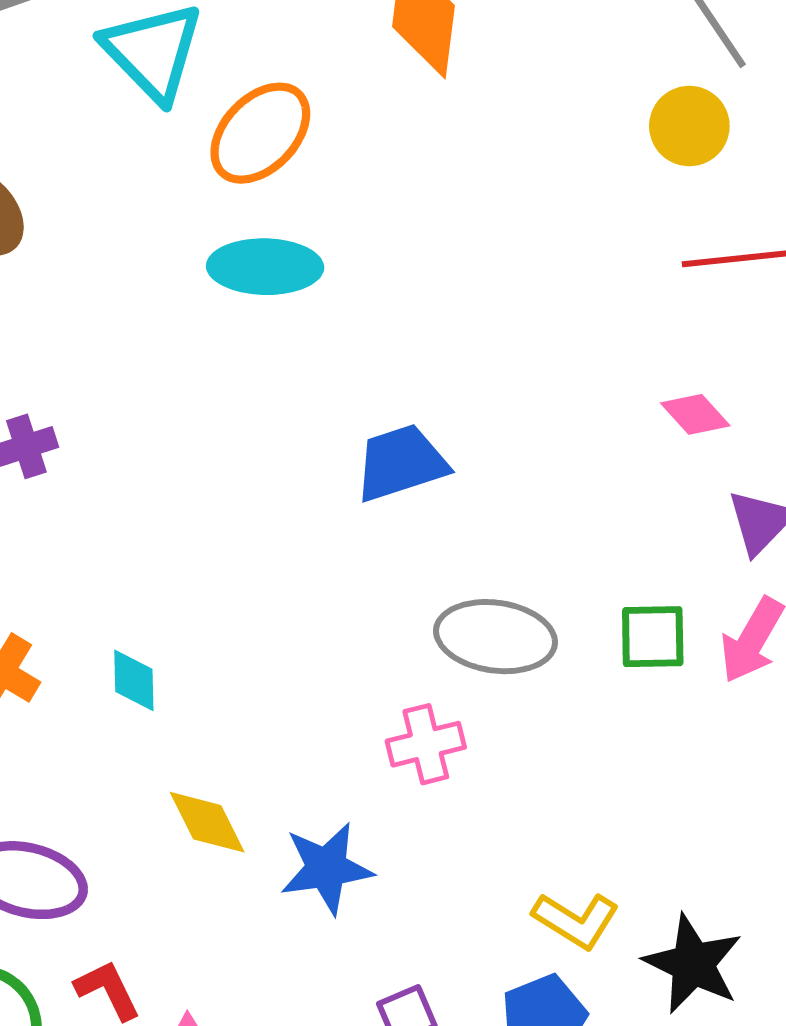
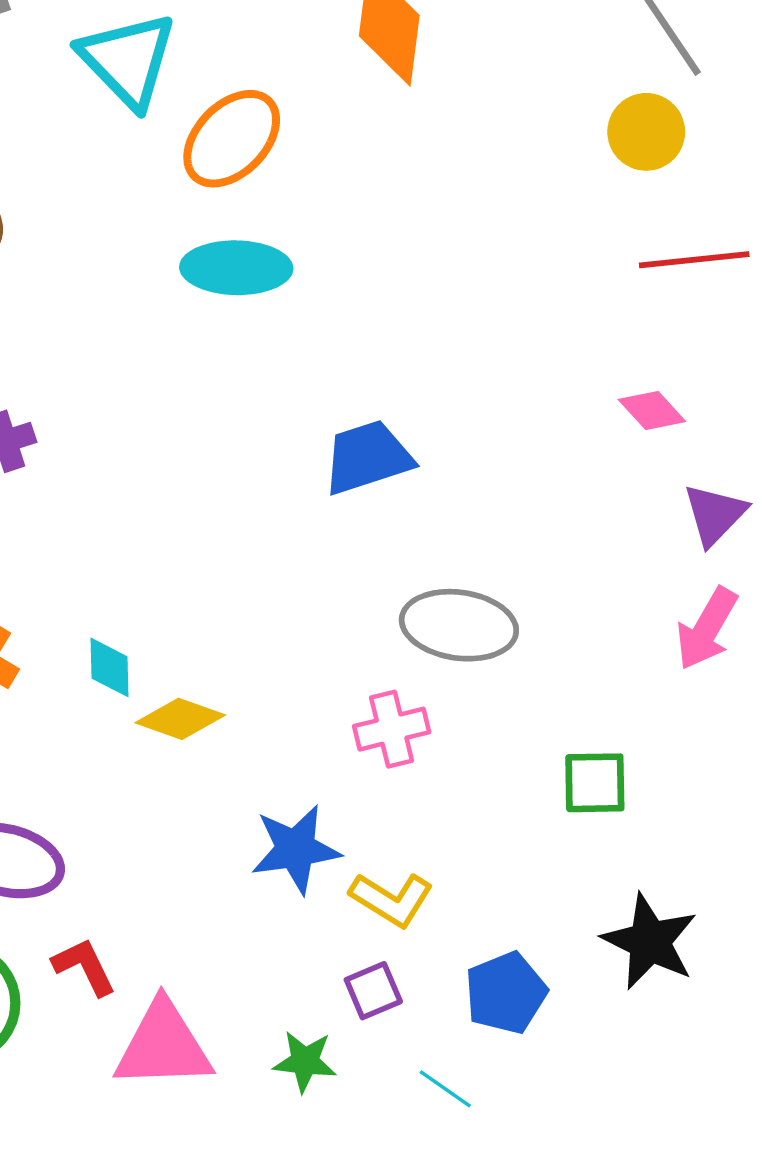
green square: (653, 637) -> (595, 783), moved
yellow diamond: (207, 822) -> (180, 719), moved, turned -44
yellow L-shape: (576, 920) -> (392, 899), moved

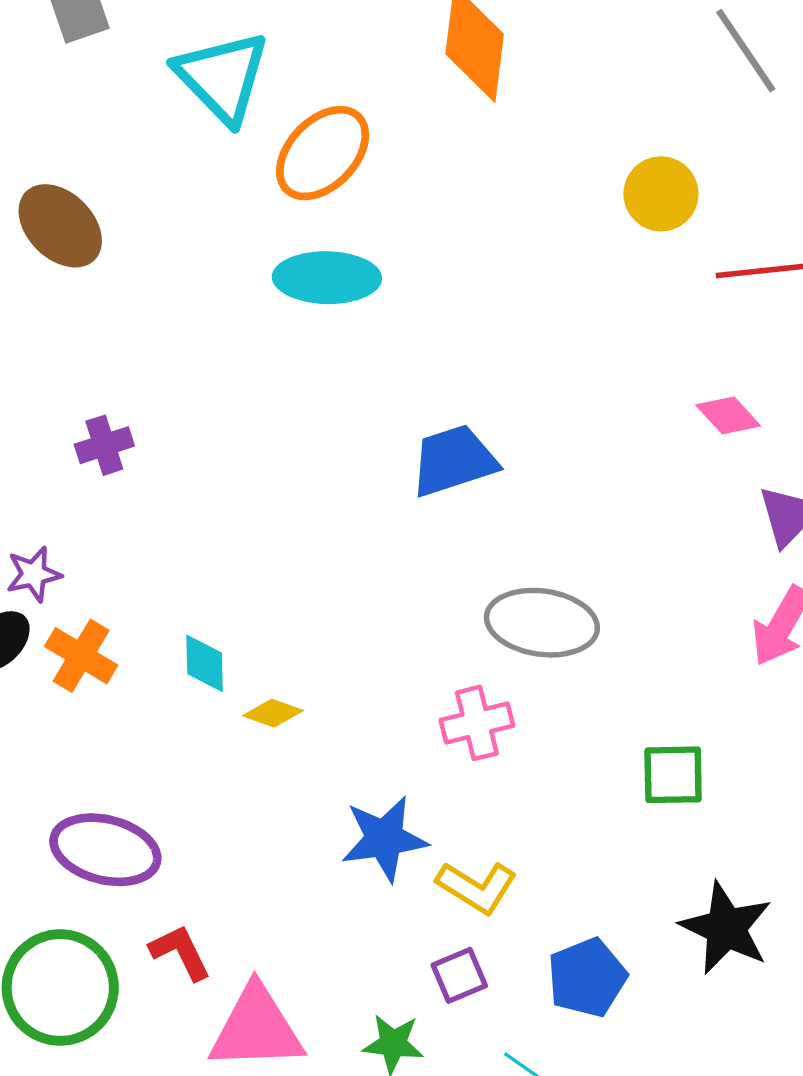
yellow circle: (646, 132) -> (661, 194), moved
yellow diamond: (180, 719) -> (273, 713), size x0.7

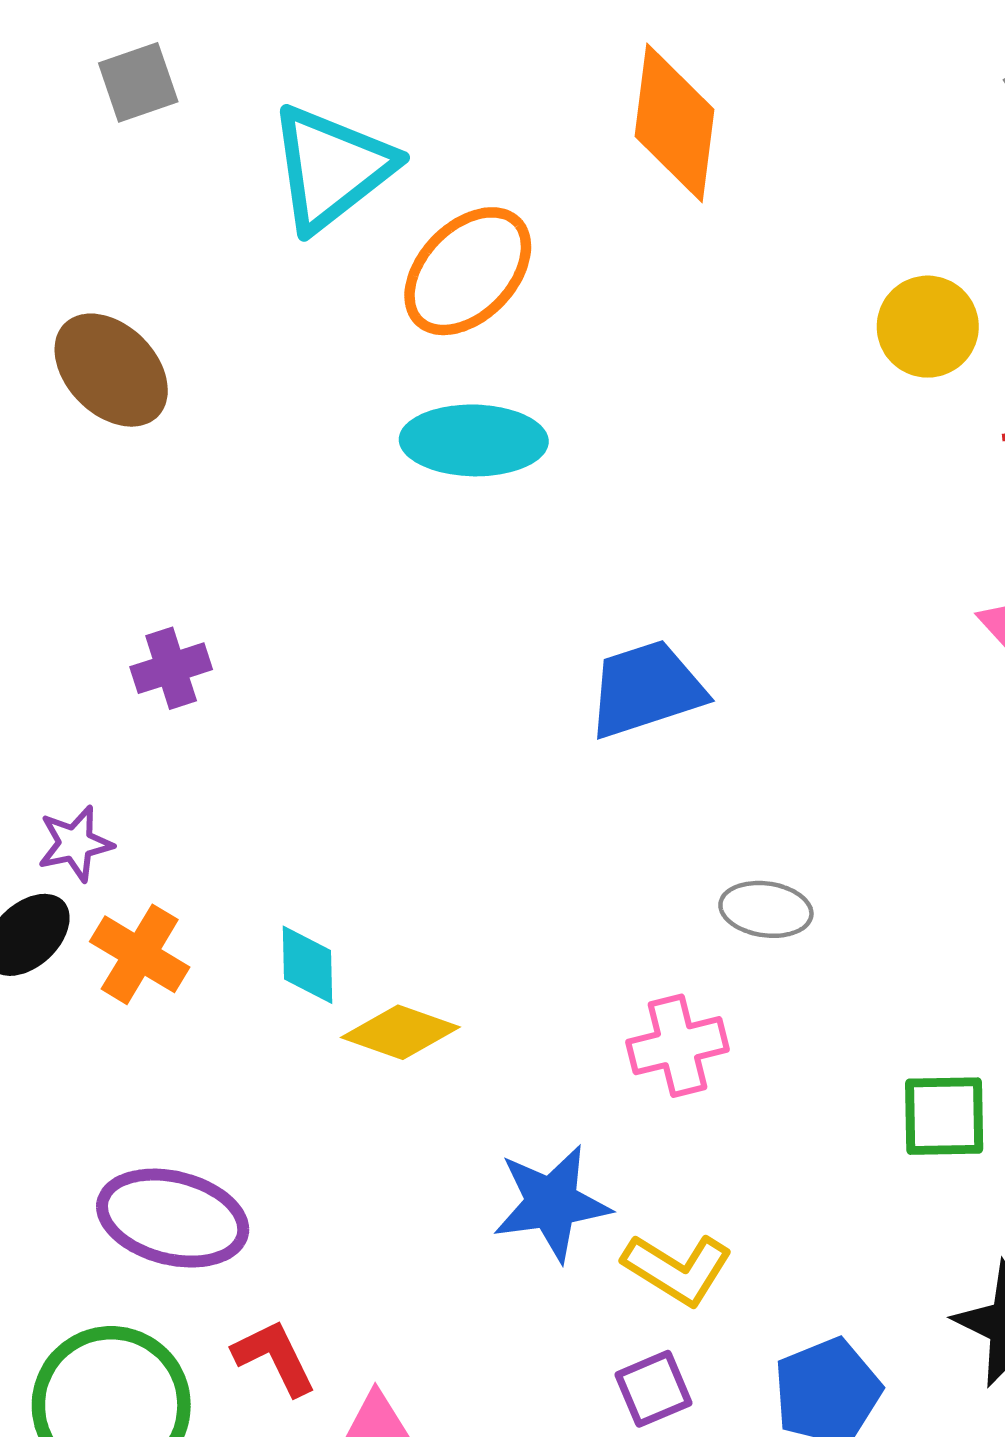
cyan triangle: (222, 77) -> (331, 168), turned 36
gray ellipse: (542, 623) -> (766, 909), size x0.6
yellow diamond: (273, 713) -> (400, 1032), size x1.4

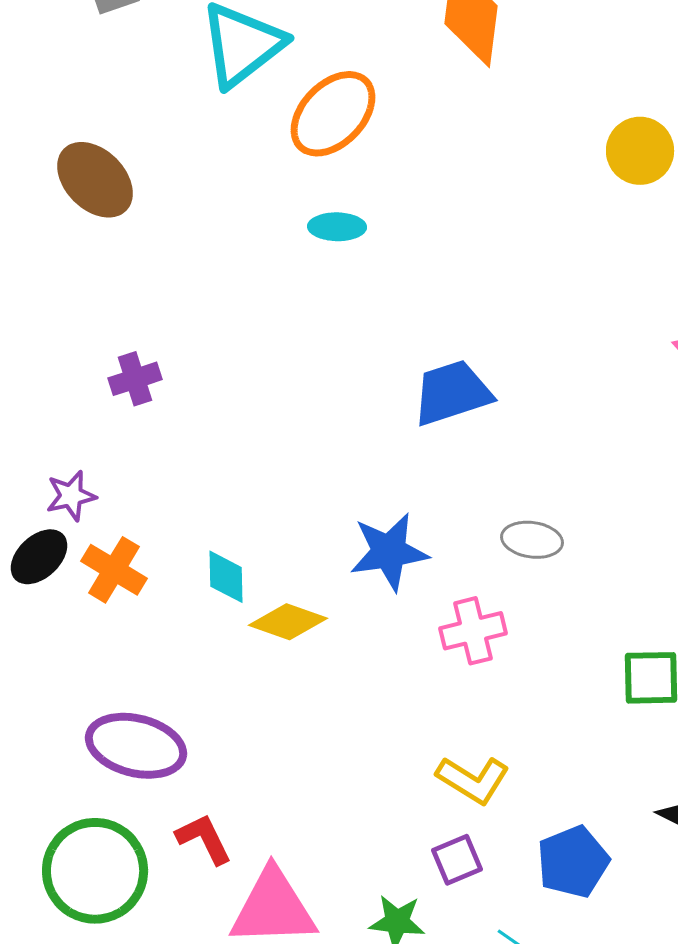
cyan ellipse: (474, 440) -> (337, 227), size x0.6
blue star: (552, 1203) -> (389, 552), moved

